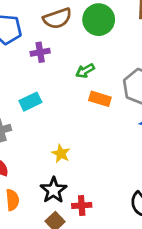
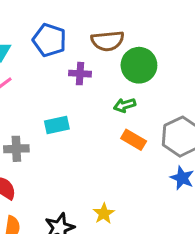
green circle: (99, 20) -> (139, 65), moved
yellow star: (61, 154) -> (104, 214), moved

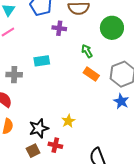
green circle: (139, 65) -> (112, 28), moved
green arrow: (125, 105) -> (87, 51), turned 72

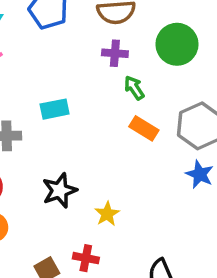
purple cross: (59, 28) -> (115, 53), moved
black star: (39, 128) -> (60, 190), moved

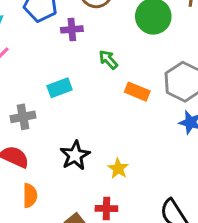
purple cross: (115, 53) -> (72, 29), moved
green arrow: (134, 88) -> (108, 60), moved

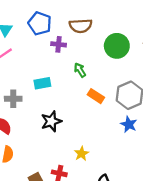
black star: (75, 155) -> (51, 121), moved
yellow star: (118, 168) -> (81, 154), moved

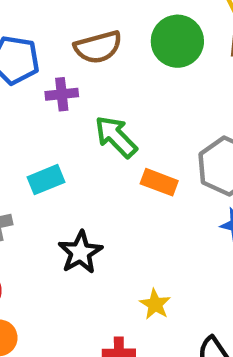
green circle: (117, 46) -> (177, 41), moved
green arrow: (80, 70) -> (116, 137), size x1.5

